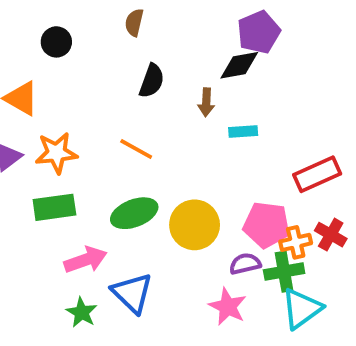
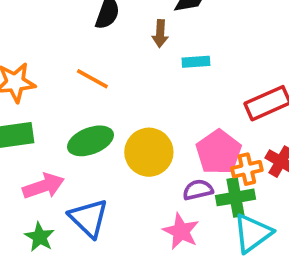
pink pentagon: (267, 225) -> (219, 152), turned 30

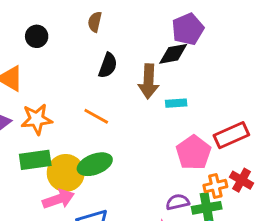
brown arrow: (160, 34) -> (149, 81), size x1.6
yellow circle: (149, 152) -> (66, 173), moved
pink pentagon: (219, 152) -> (194, 153), moved

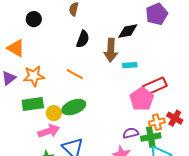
purple pentagon: (188, 29) -> (157, 14), moved
red rectangle: (231, 135) -> (155, 86), moved
yellow circle: (66, 173) -> (54, 113), size x0.6

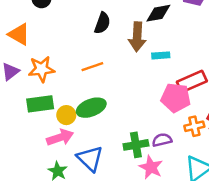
orange line: (75, 74) -> (92, 67), turned -48
pink pentagon: (142, 99) -> (176, 98), turned -30
green cross: (151, 137) -> (136, 145), moved

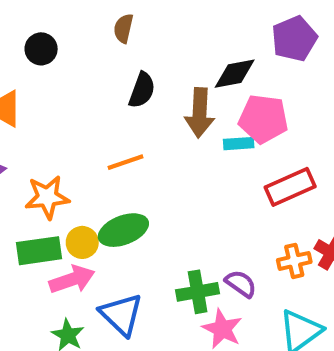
orange star: (41, 69) -> (47, 197), moved
pink pentagon: (176, 98) -> (263, 119), moved
green rectangle: (40, 104) -> (39, 251), moved
purple semicircle: (162, 140) -> (241, 284), turned 48

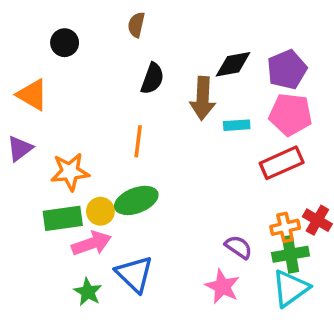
purple pentagon: (294, 39) -> (287, 70), moved
pink pentagon: (263, 119) -> (290, 114), moved
orange line: (125, 162) -> (138, 141), turned -64
green cross: (198, 292) -> (290, 254), moved

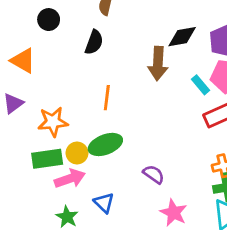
black semicircle: (152, 79) -> (94, 42), moved
cyan rectangle: (237, 125) -> (201, 85), moved, turned 54
purple semicircle: (238, 247) -> (154, 174), moved
blue triangle: (134, 274) -> (104, 203), size x0.7

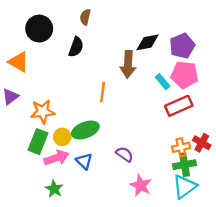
black circle: (49, 20) -> (39, 29), size x1.5
orange line: (107, 98) -> (103, 92), moved
green rectangle: (47, 159) -> (38, 142), turned -60
blue triangle: (104, 203) -> (84, 161), moved

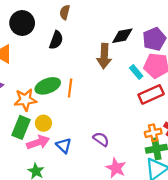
orange line: (103, 92) -> (70, 88), moved
green ellipse: (85, 130) -> (48, 86), moved

